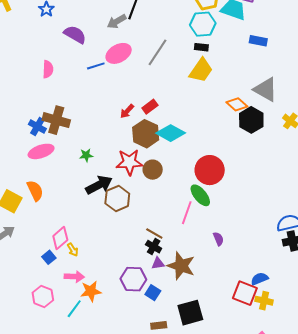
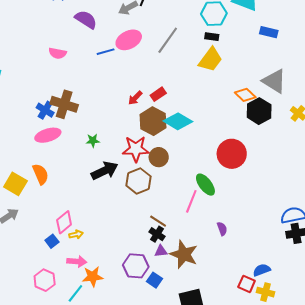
pink semicircle: (48, 69) -> (58, 53), turned 96
red circle: (210, 170) -> (232, 154), moved
brown hexagon: (117, 198) -> (138, 181), moved
yellow arrow: (73, 250) -> (76, 234), turned -72
red square: (245, 293) -> (247, 284), size x0.7

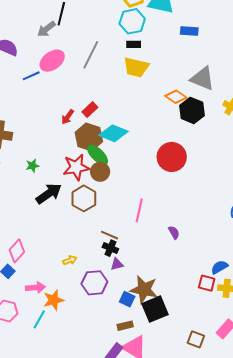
yellow trapezoid: (211, 60) -> (136, 67), turned 76
green ellipse: (205, 185) -> (98, 155), moved
yellow arrow: (76, 234) -> (70, 260), moved
brown star: (184, 254) -> (144, 290), moved
blue square: (155, 280) -> (127, 299), moved

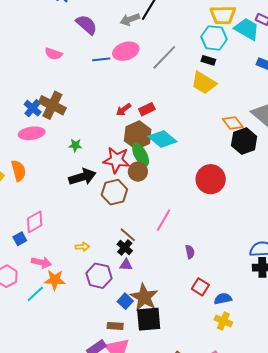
red square: (207, 283) -> (200, 287), moved

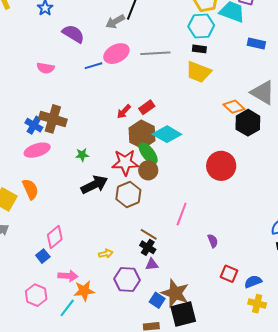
gray line: (164, 57) -> (155, 53), turned 52

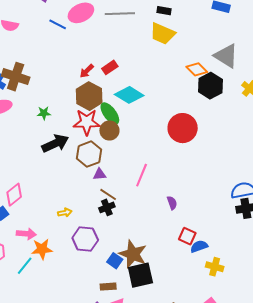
blue line: (93, 66) -> (58, 24), turned 42
brown hexagon: (142, 134) -> (89, 96), moved
black cross: (148, 247) -> (107, 207), turned 35
purple triangle: (152, 264) -> (100, 174), moved
blue semicircle: (253, 282) -> (199, 246), moved

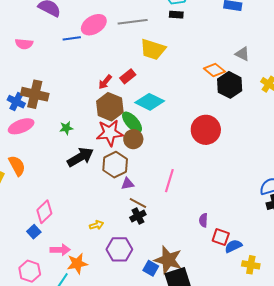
blue line: (58, 24) -> (72, 38), turned -30
yellow trapezoid: (163, 34) -> (153, 49), moved
gray triangle: (226, 56) -> (242, 54), size x0.6
purple semicircle: (172, 203) -> (203, 220), moved, turned -152

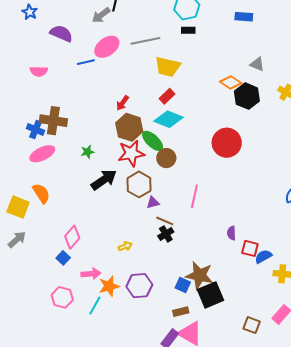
red rectangle: (128, 76) -> (167, 96), moved
brown circle: (133, 139) -> (166, 158), moved
purple hexagon: (119, 249) -> (139, 286), moved

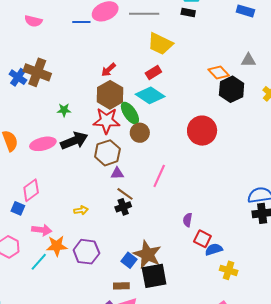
gray triangle: (257, 64) -> (248, 60), turned -35
pink ellipse: (42, 154) -> (43, 144), moved
blue square: (63, 258) -> (18, 208), turned -32

